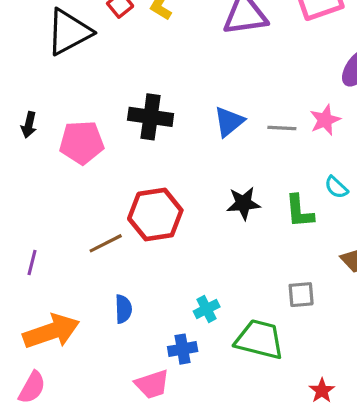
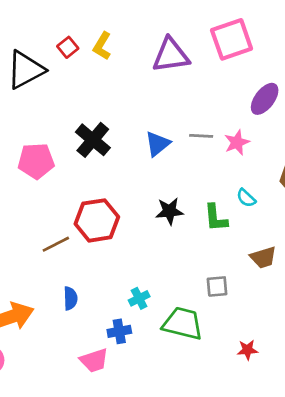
black cross: (151, 117) -> (93, 140), turned 32
gray line: (282, 128) -> (201, 136), moved
red star: (322, 391) -> (247, 350), moved, turned 30

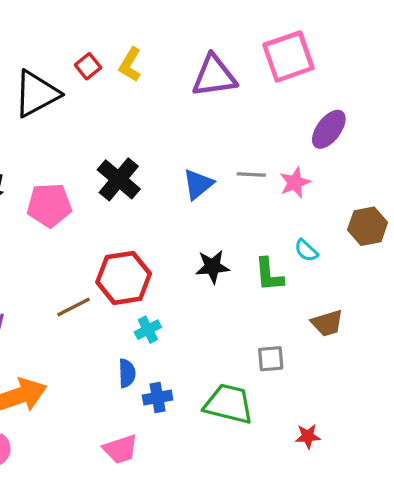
blue semicircle: (70, 298) -> (127, 373), moved
cyan cross: (139, 298) -> (148, 330), moved
blue cross: (119, 331) -> (158, 397), moved

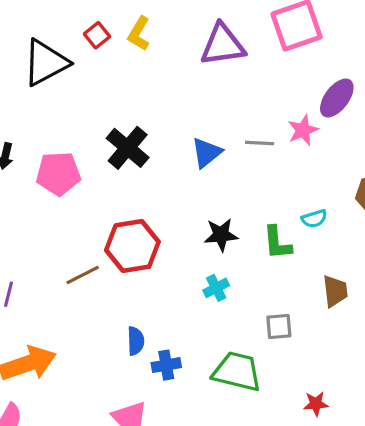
pink star: (295, 183) -> (303, 130), moved
cyan semicircle: (306, 250) -> (314, 219), turned -60
brown trapezoid: (327, 323) -> (335, 291), turned -80
cyan cross: (148, 330) -> (216, 288), moved

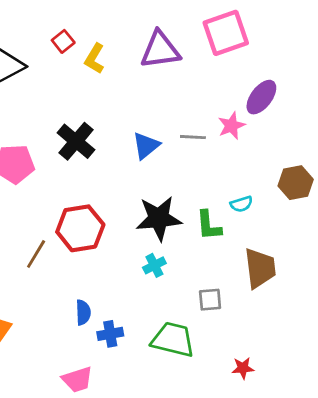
yellow L-shape: (139, 34) -> (95, 59), moved
red square: (97, 35) -> (63, 41), moved
black star: (221, 235) -> (159, 218), size x1.5
brown line: (83, 275) -> (36, 254), turned -32
brown trapezoid: (335, 291) -> (260, 268), size x1.4

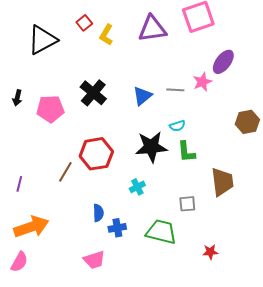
cyan semicircle: (241, 204) -> (177, 126), moved
cyan cross: (154, 265) -> (137, 187), moved

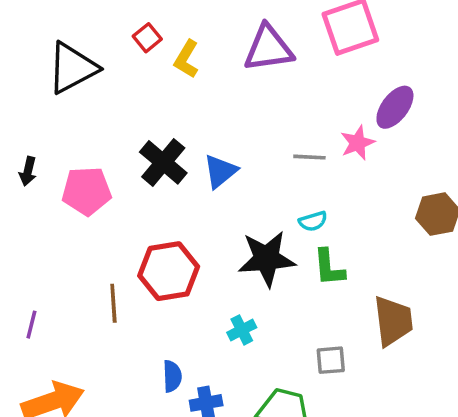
blue triangle: (142, 96) -> (220, 171), moved
brown line: (65, 172) -> (113, 303), turned -35

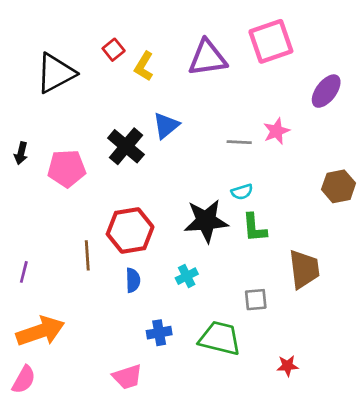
purple ellipse: (395, 107) -> (326, 91), moved
blue triangle: (220, 171) -> (166, 126), moved
blue semicircle: (172, 376) -> (133, 280), moved

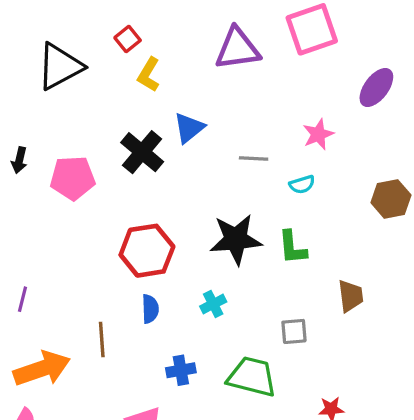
yellow L-shape: (144, 66) -> (149, 75), moved
gray line: (239, 142) -> (254, 159), moved
cyan semicircle: (242, 192) -> (302, 184), moved
brown line: (87, 255) -> (102, 340), moved
brown trapezoid: (304, 269) -> (351, 296), size x0.7

